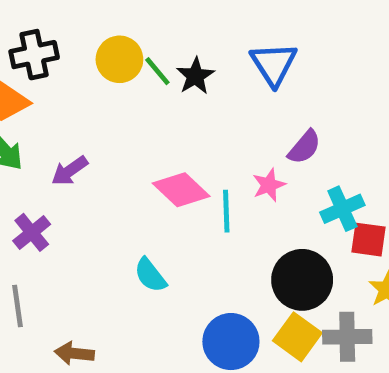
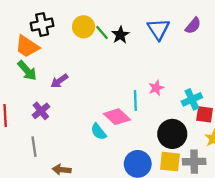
purple semicircle: (304, 147) -> (193, 26), moved
pink diamond: (181, 190) -> (117, 117), moved
yellow square: (297, 337) -> (170, 162), turned -30

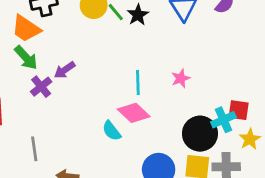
cyan cross: (192, 99) -> (223, 120), moved
cyan line: (135, 101) -> (138, 82), moved
purple cross: (41, 111) -> (41, 87), moved

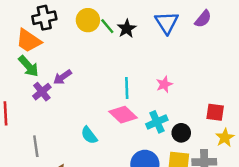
cyan cross: (223, 120) -> (157, 122), moved
cyan semicircle: (112, 131) -> (89, 135), moved
black circle: (200, 134) -> (181, 133), size x0.6

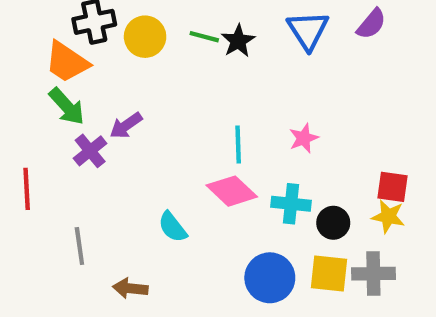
yellow circle: (88, 20) -> (145, 37), moved
green line: (107, 26) -> (204, 37), turned -35
cyan cross: (157, 122) -> (291, 204), turned 30
yellow star: (225, 138) -> (388, 216), moved, turned -30

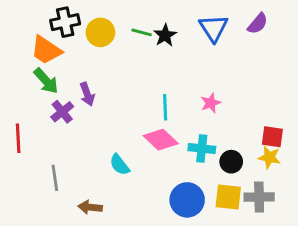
purple arrow: (126, 125) -> (87, 94), turned -75

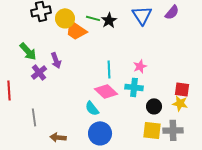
orange trapezoid: (46, 50) -> (76, 30), moved
cyan cross: (202, 148) -> (134, 87), moved
cyan semicircle: (120, 165) -> (92, 108), moved
blue circle: (187, 200) -> (100, 133), moved

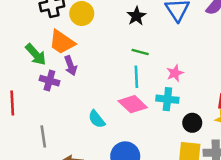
green line: (93, 18) -> (140, 52), moved
orange trapezoid: (76, 30) -> (62, 42), moved
purple cross: (39, 72) -> (49, 81), turned -35
cyan semicircle: (92, 108) -> (97, 119), moved

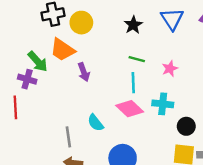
purple arrow: (71, 66) -> (84, 72), moved
pink star: (175, 73) -> (170, 69), moved
purple cross: (49, 81) -> (27, 79), moved
gray line: (43, 136) -> (68, 137), moved

